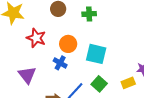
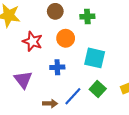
orange circle: (68, 44) -> (66, 38), moved
blue cross: (60, 63) -> (57, 67), turned -32

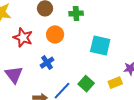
cyan square: (95, 58) -> (100, 46), moved
blue cross: (57, 67) -> (47, 63), turned -32

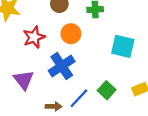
red star: (23, 38) -> (34, 37), turned 30
blue cross: (47, 63) -> (62, 66), size x1.6

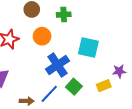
blue cross: (62, 66) -> (57, 65), moved

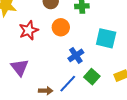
blue cross: (57, 65) -> (76, 55), size x0.7

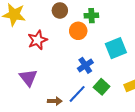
orange circle: (61, 27) -> (78, 31), moved
cyan square: (106, 38) -> (116, 48), turned -35

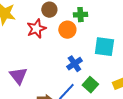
red star: (37, 40) -> (36, 29), moved
cyan square: (116, 48) -> (104, 47), turned 30

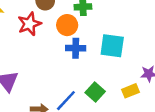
blue cross: (74, 64) -> (76, 48), moved, turned 35

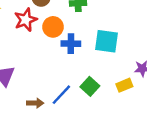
orange circle: (67, 25) -> (53, 27), moved

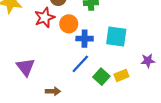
yellow rectangle: (124, 85) -> (121, 75), moved
blue line: (61, 95) -> (80, 64), moved

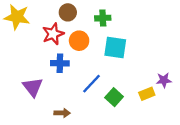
cyan square: (116, 36) -> (115, 47), moved
blue cross: (85, 39) -> (60, 63), moved
yellow rectangle: (121, 75) -> (147, 94), moved

